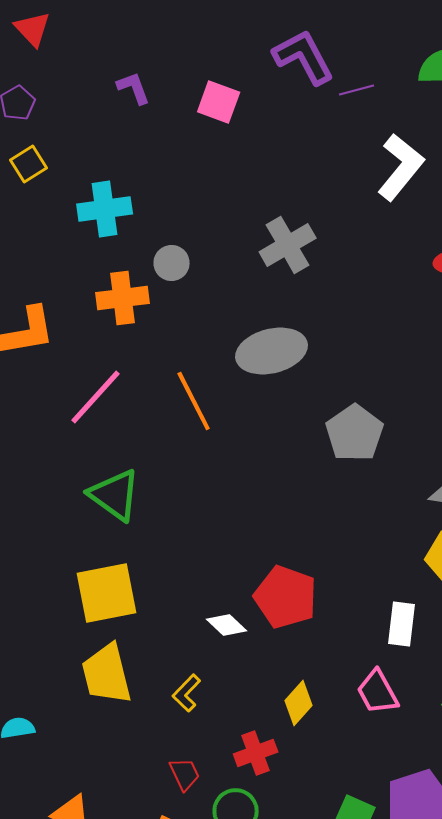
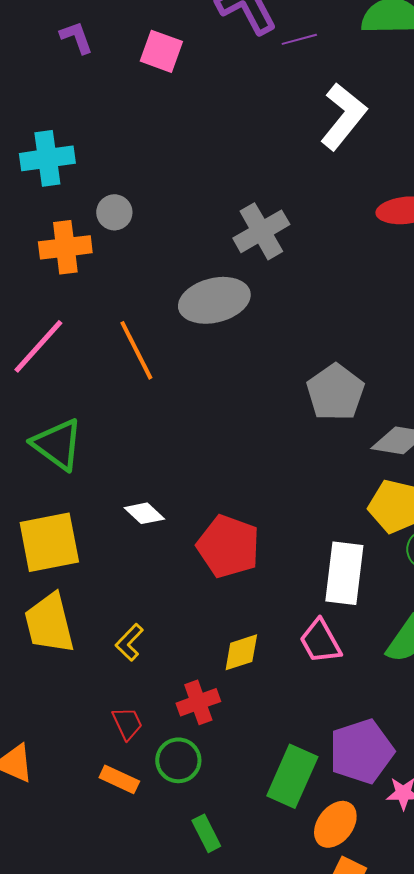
gray cross: (288, 245) -> (261, 231), moved
gray pentagon: (355, 433) -> (335, 392), moved
white rectangle: (402, 624) -> (344, 573), size x1.4
white diamond: (227, 625) -> (144, 513), moved
yellow diamond: (299, 703) -> (241, 652), turned 30

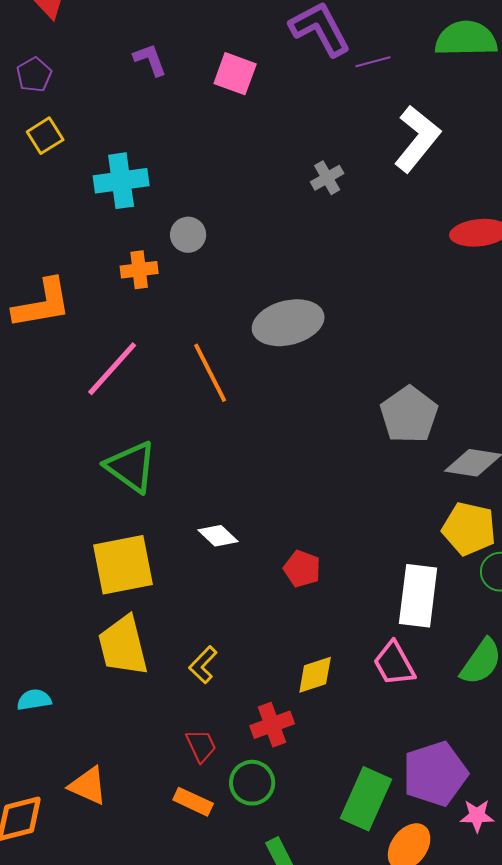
gray cross: (261, 231) -> (327, 178), moved, size x0.6
orange cross: (65, 247) -> (139, 270), size x0.7
red pentagon: (228, 546) -> (302, 569), size x0.6

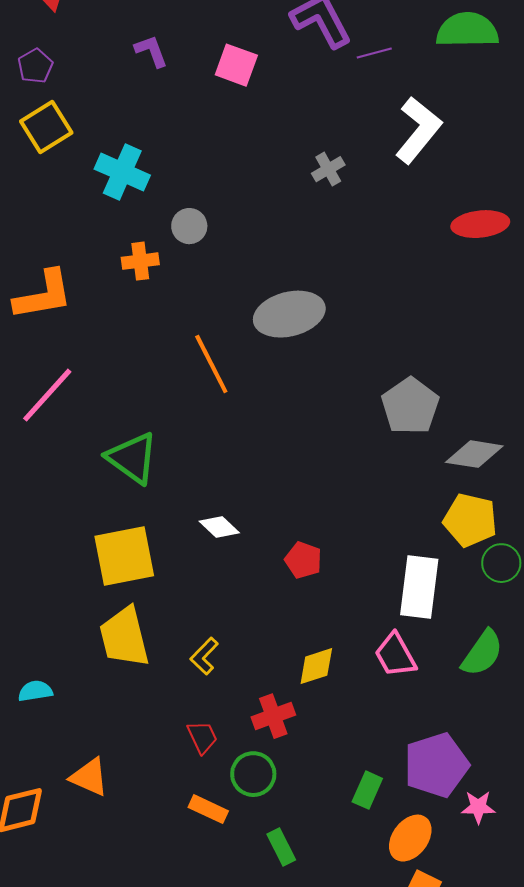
yellow square: (45, 136) -> (46, 127), size x1.4
cyan cross: (121, 181) -> (122, 172), turned 32
pink line: (112, 369) -> (47, 395), moved
green rectangle: (366, 799) -> (367, 790), size x0.6
orange rectangle: (193, 802) -> (208, 809), moved

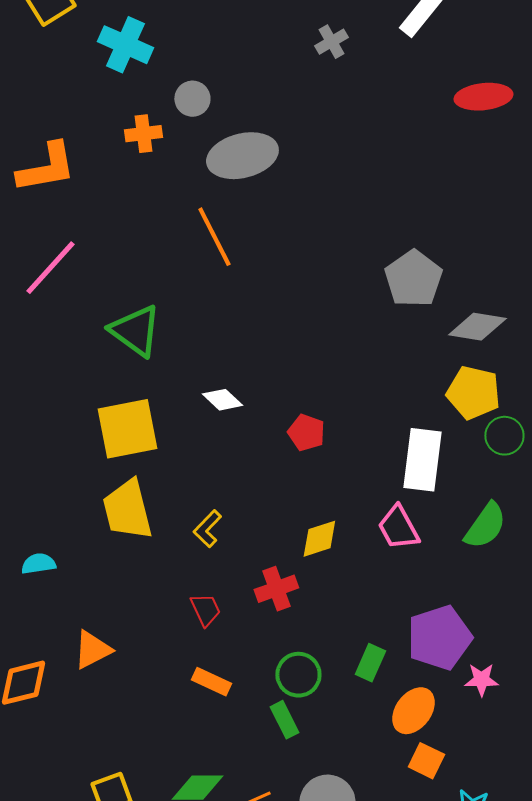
gray ellipse: (289, 314) -> (242, 156), moved
green circle: (253, 774) -> (298, 675), moved
orange triangle: (89, 777) -> (92, 650), turned -51

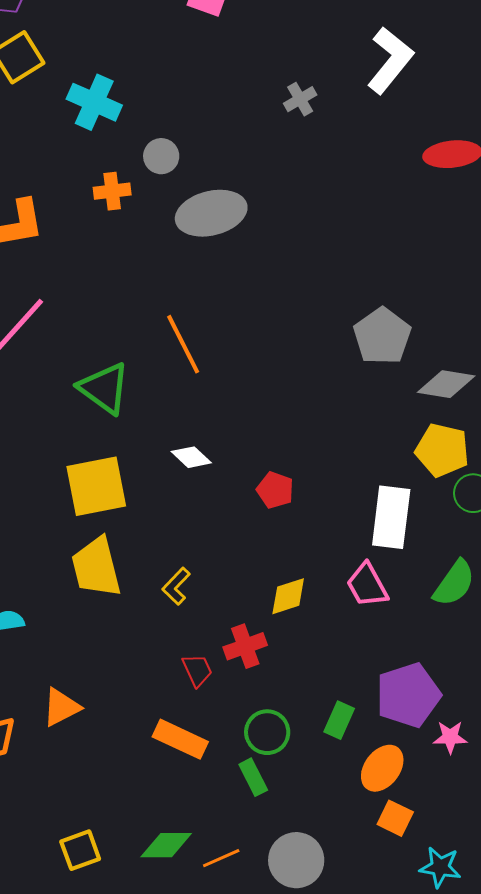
orange line: (214, 237) -> (183, 344), moved
red trapezoid: (205, 610) -> (197, 670), moved
orange rectangle: (211, 682) -> (180, 739), size x1.4

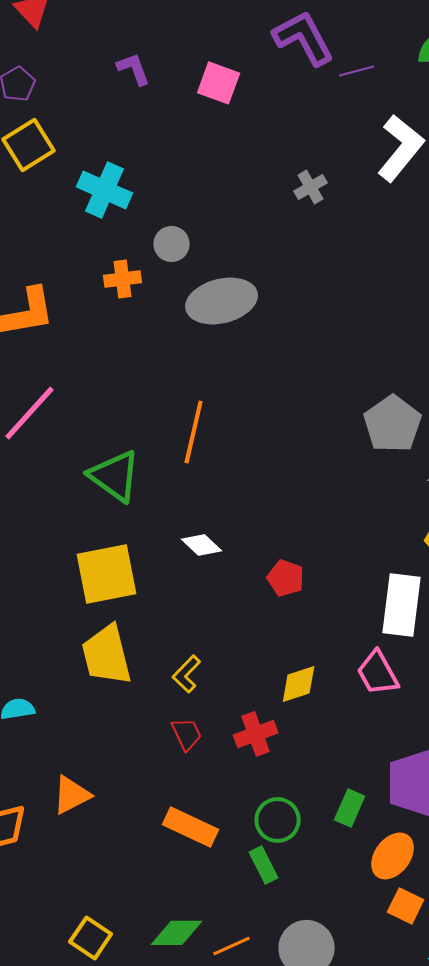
orange line: (183, 344) -> (194, 432), turned 40
red trapezoid: (197, 670) -> (187, 734), moved
yellow square: (80, 850) -> (91, 938), turned -36

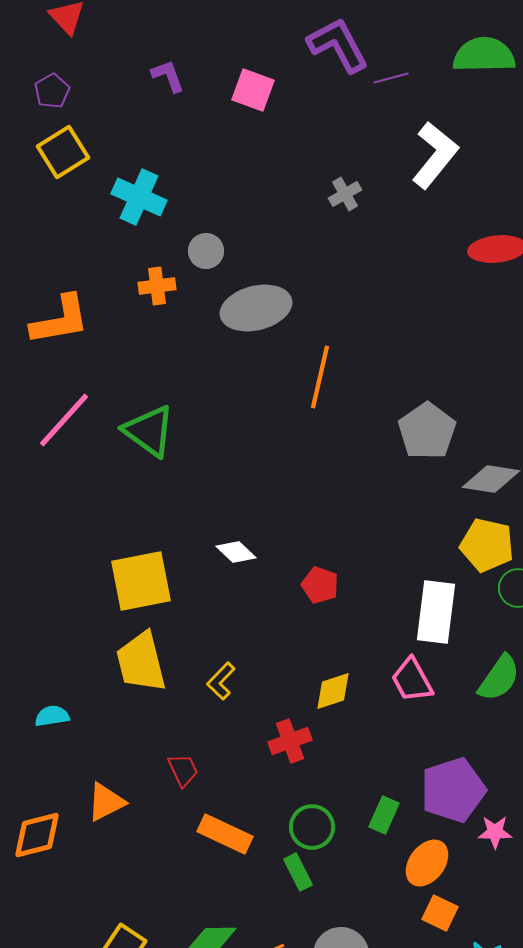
orange line: (194, 432) -> (320, 377), moved
green triangle: (115, 476) -> (149, 431), moved
red trapezoid: (187, 734) -> (183, 770), moved

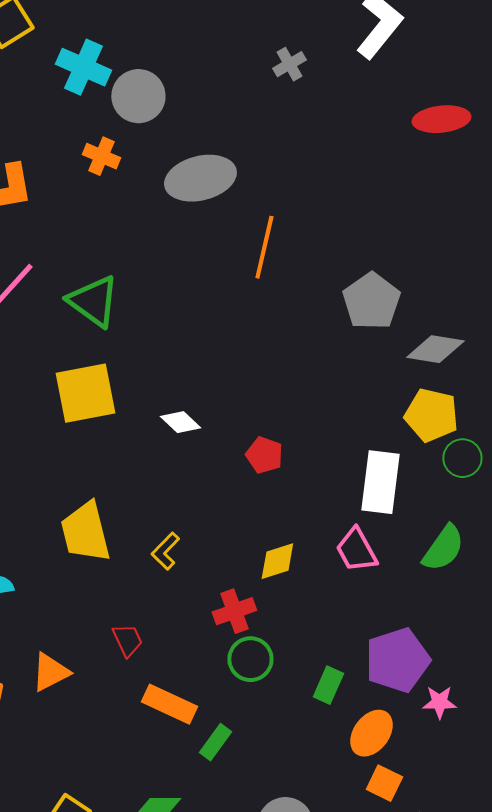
gray circle: (206, 251) -> (138, 96), moved, size x1.5
orange cross: (157, 286) -> (101, 156), turned 30
yellow square: (141, 581) -> (85, 393), moved
green circle: (312, 827) -> (250, 659), moved
green rectangle: (298, 872) -> (215, 742), moved, turned 63

